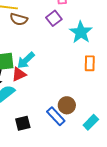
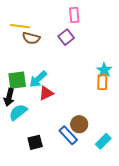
cyan star: (81, 32) -> (104, 70), moved, size x0.7
red triangle: (19, 74) -> (46, 93), moved

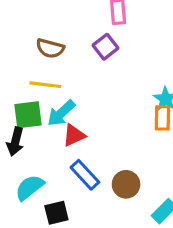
yellow line: (20, 26) -> (45, 85), moved
cyan semicircle: (18, 112) -> (30, 187), moved
blue rectangle: (68, 135) -> (85, 175), moved

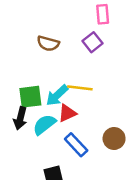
yellow line: (45, 85) -> (80, 88), moved
brown circle: (126, 184) -> (114, 138), moved
cyan semicircle: (30, 187) -> (44, 125), moved

